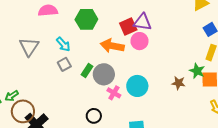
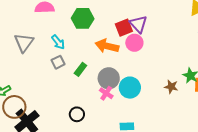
purple triangle: (142, 22) -> (138, 24), turned 36
gray circle: (104, 74) -> (109, 78), moved
black circle: (94, 116) -> (77, 114), moved

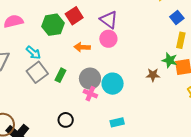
red square: (124, 28) -> (74, 16), moved
orange arrow: (107, 46) -> (82, 47), size x0.7
gray square: (58, 62) -> (37, 72), size x1.5

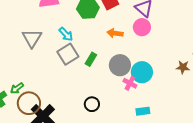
pink cross: (90, 94) -> (130, 83), moved

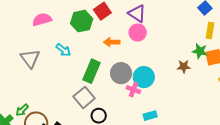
gray square: (68, 54) -> (84, 97), moved
green rectangle: (91, 59) -> (91, 71), size x1.6

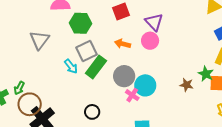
green hexagon: (82, 21) -> (80, 23), moved
cyan arrow: (63, 50) -> (71, 66), moved
gray square: (84, 97) -> (87, 51), moved
green arrow: (22, 110) -> (19, 88), turned -32

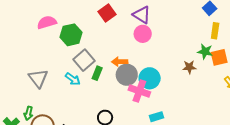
gray triangle: (39, 40) -> (38, 78), moved
orange arrow: (123, 44) -> (120, 62), moved
green rectangle: (96, 67) -> (97, 73), size x0.6
pink cross: (132, 95) -> (139, 91), size x1.5

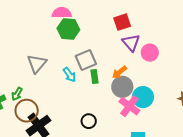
purple triangle: (142, 15) -> (131, 43), moved
green hexagon: (71, 35) -> (68, 29), moved
orange arrow: (120, 62) -> (119, 72), turned -56
green rectangle: (97, 73) -> (95, 76), turned -48

